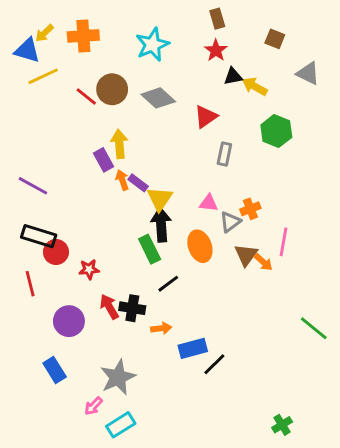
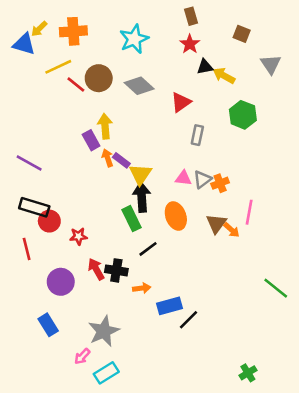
gray triangle: (308, 73) -> (271, 64), turned 30
yellow line: (43, 76) -> (58, 67), moved
gray triangle: (230, 222) -> (202, 179), moved

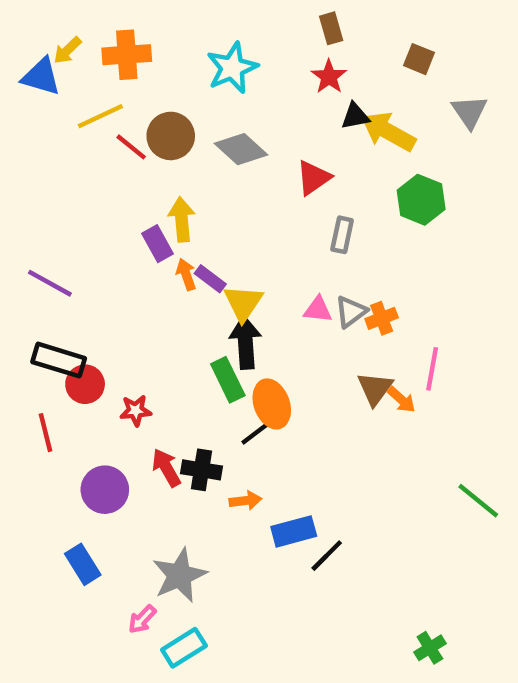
yellow arrow: (224, 76) -> (388, 132), size x1.4
orange ellipse: (176, 216) -> (272, 404), moved

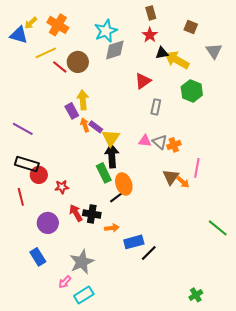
orange cross: (127, 55) -> (58, 25), turned 35
gray diamond: (241, 149) -> (115, 50), moved, turned -60
gray triangle: (351, 312) -> (160, 142), turned -42

